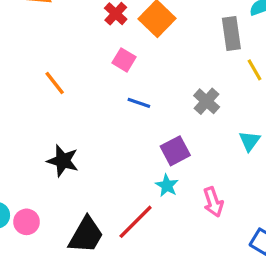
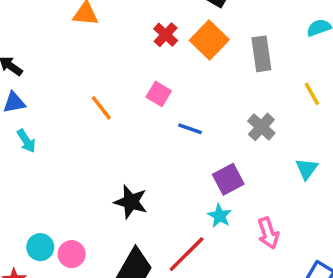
gray rectangle: (231, 34) -> (261, 54), moved
pink square: (124, 60) -> (159, 94), moved
black star: (63, 161) -> (131, 202), moved

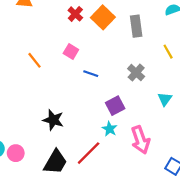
pink arrow: (268, 233) -> (140, 140), size x1.4

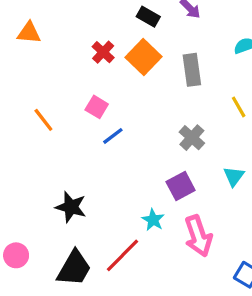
blue line: (91, 74) -> (113, 136), moved, turned -56
purple square: (115, 106) -> (181, 186), moved

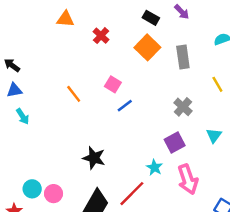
orange triangle: (29, 33) -> (65, 19), moved
red cross: (103, 52) -> (101, 36), moved

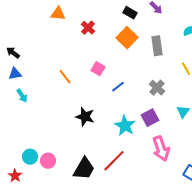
blue line: (125, 106) -> (118, 87), moved
black star: (94, 158) -> (85, 117), moved
cyan star: (154, 167) -> (125, 126), moved, size x1.5

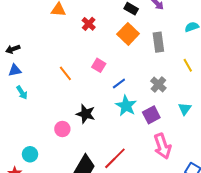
black arrow: (13, 53) -> (13, 49), turned -56
cyan star: (125, 126) -> (126, 106), moved
pink circle: (48, 161) -> (62, 129), moved

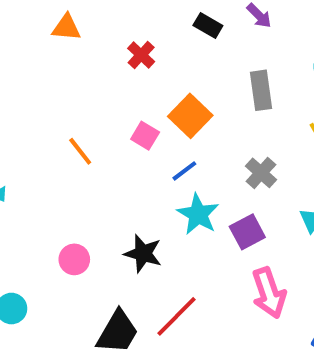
red cross: (89, 24) -> (141, 55), moved
orange square: (128, 34) -> (190, 116), moved
black star: (86, 114) -> (143, 253), moved

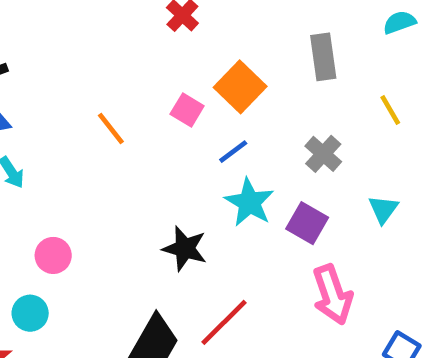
purple square: (247, 232) -> (307, 223), turned -32
pink circle: (74, 259) -> (53, 255), moved

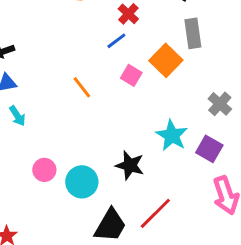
gray rectangle: (323, 57) -> (193, 33), moved
blue line: (233, 152) -> (116, 41), moved
cyan circle: (30, 313) -> (82, 182), moved, size x1.4

